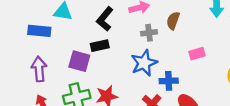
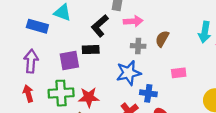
purple square: (79, 61) -> (69, 61), turned -36

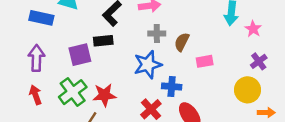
brown semicircle: (162, 39) -> (182, 42), moved
green cross: (61, 93) -> (73, 92), turned -30

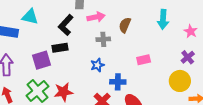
pink star: (253, 29) -> (191, 31), moved
brown semicircle: (182, 42) -> (125, 25), moved
blue star: (148, 65) -> (97, 65), size x0.6

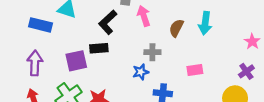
pink arrow: (96, 17) -> (144, 16), turned -102
cyan arrow: (163, 19) -> (205, 23), moved
gray cross: (103, 39) -> (152, 52), moved

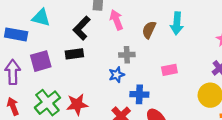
purple square: (76, 61) -> (41, 61), moved

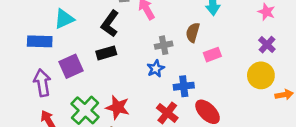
cyan triangle: (41, 18) -> (64, 19), turned -30
brown semicircle: (149, 30) -> (193, 32), moved
red star: (77, 104) -> (118, 107), turned 30

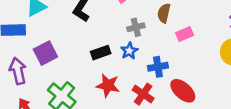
black rectangle: (106, 53) -> (101, 53), moved
red star: (118, 107) -> (108, 85), moved

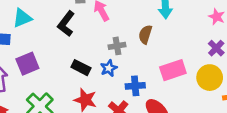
pink rectangle: (185, 34) -> (173, 70), moved, size x1.5
black rectangle: (101, 53) -> (81, 68), turned 42

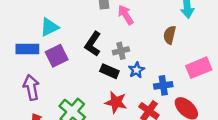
black L-shape: (66, 24) -> (93, 44), moved
gray cross: (117, 46) -> (121, 51), moved
purple square: (27, 64) -> (57, 56), moved

